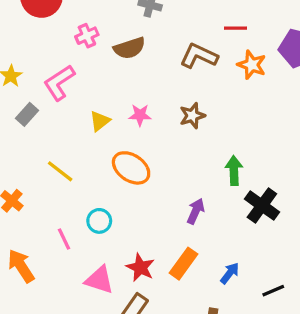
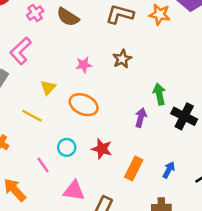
brown semicircle: (129, 48) -> (68, 17), turned 60
yellow triangle: (100, 121) -> (48, 88), moved
purple arrow: (196, 211) -> (141, 118), moved
red star: (140, 268) -> (102, 149), moved

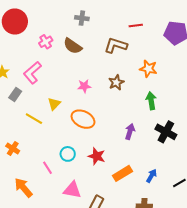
orange star: (160, 14) -> (148, 69), moved
green arrow: (159, 94) -> (151, 101), moved
yellow line: (32, 116) -> (34, 119), moved
orange rectangle: (134, 168) -> (123, 173), turned 30

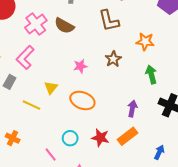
pink cross: (46, 42) -> (36, 24), size x1.5
brown L-shape: (116, 45) -> (109, 21), turned -115
orange rectangle: (123, 173) -> (127, 136), moved

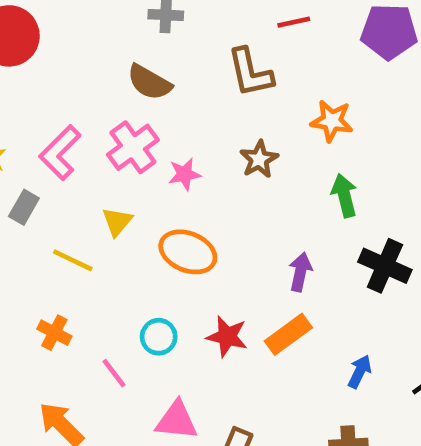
pink cross: (36, 24) -> (133, 147), moved
orange cross: (13, 138) -> (54, 333), moved

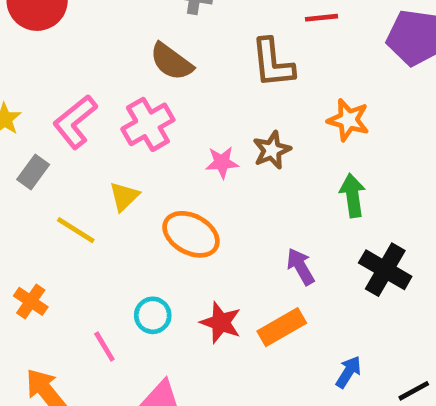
pink star: (184, 174) -> (222, 162), moved
purple arrow: (300, 272) -> (301, 267), turned -48
orange cross: (54, 333) -> (31, 301), moved

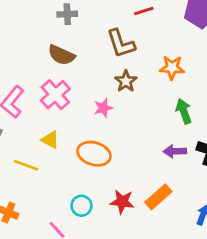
brown star: (272, 150) -> (126, 81), moved
yellow triangle: (124, 197) -> (50, 140), turned -36
purple arrow: (301, 267) -> (175, 151), moved, turned -50

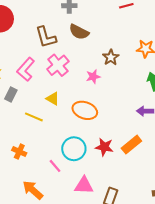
brown L-shape: (121, 43) -> (46, 37), moved
brown semicircle: (61, 55) -> (79, 32), moved
cyan circle: (81, 206) -> (74, 149), size x1.5

